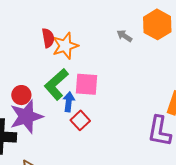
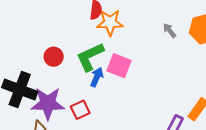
purple star: (26, 117) -> (48, 103), moved
red square: (80, 120) -> (80, 110), moved

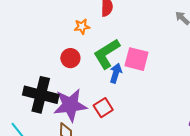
orange star: (110, 23) -> (82, 27), moved, size x0.6

